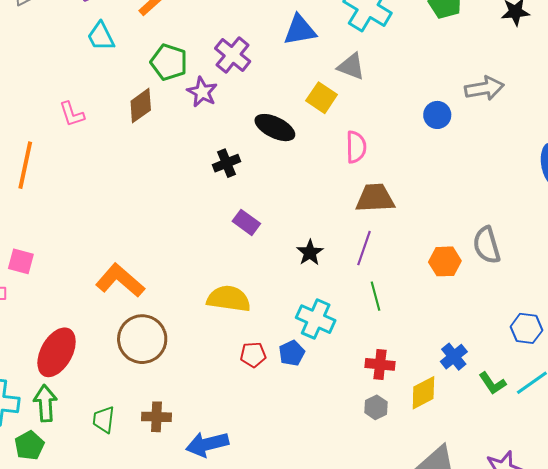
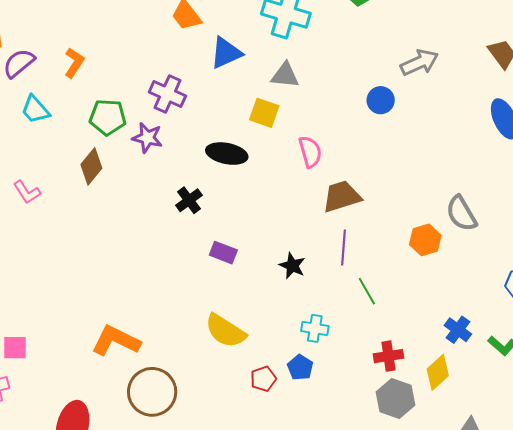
yellow semicircle: (229, 299) -> (225, 331), turned -141
cyan cross: (316, 319) -> (315, 328), size x0.7
gray hexagon: (376, 407) -> (396, 399), size x1.6

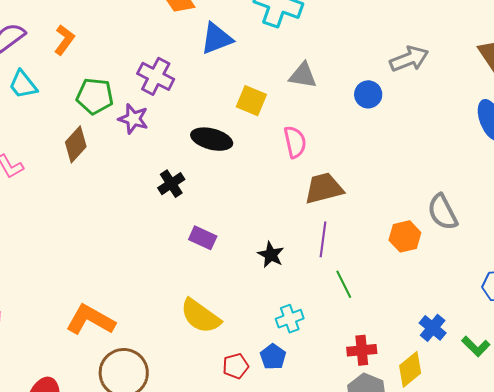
gray triangle: (285, 75) -> (303, 75), moved
cyan cross: (315, 328) -> (290, 319), turned -32

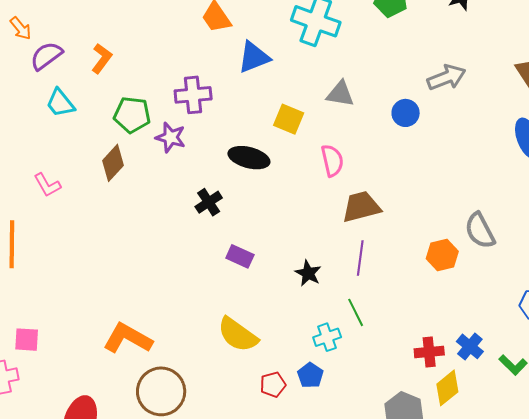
purple cross: (156, 76) -> (193, 95), turned -33
green line: (344, 284) -> (356, 312), moved
red cross: (362, 350) -> (429, 352), moved

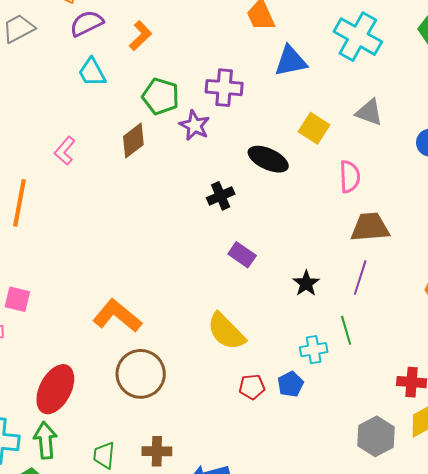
pink L-shape: (47, 185) -> (65, 151), turned 60

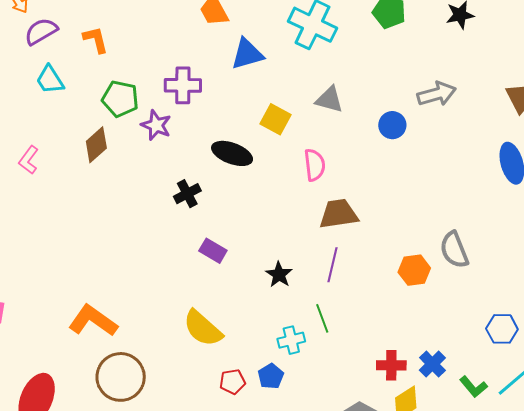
orange L-shape: (141, 36) -> (96, 40), turned -56

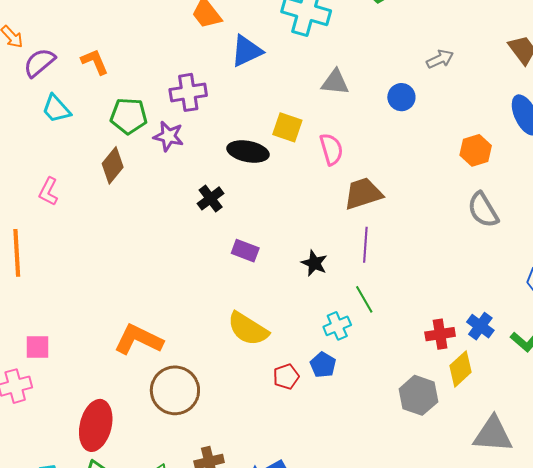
gray arrow: (437, 94) -> (440, 59), size x0.7
yellow square: (276, 119) -> (287, 127), moved
orange hexagon: (414, 270) -> (476, 150), moved

